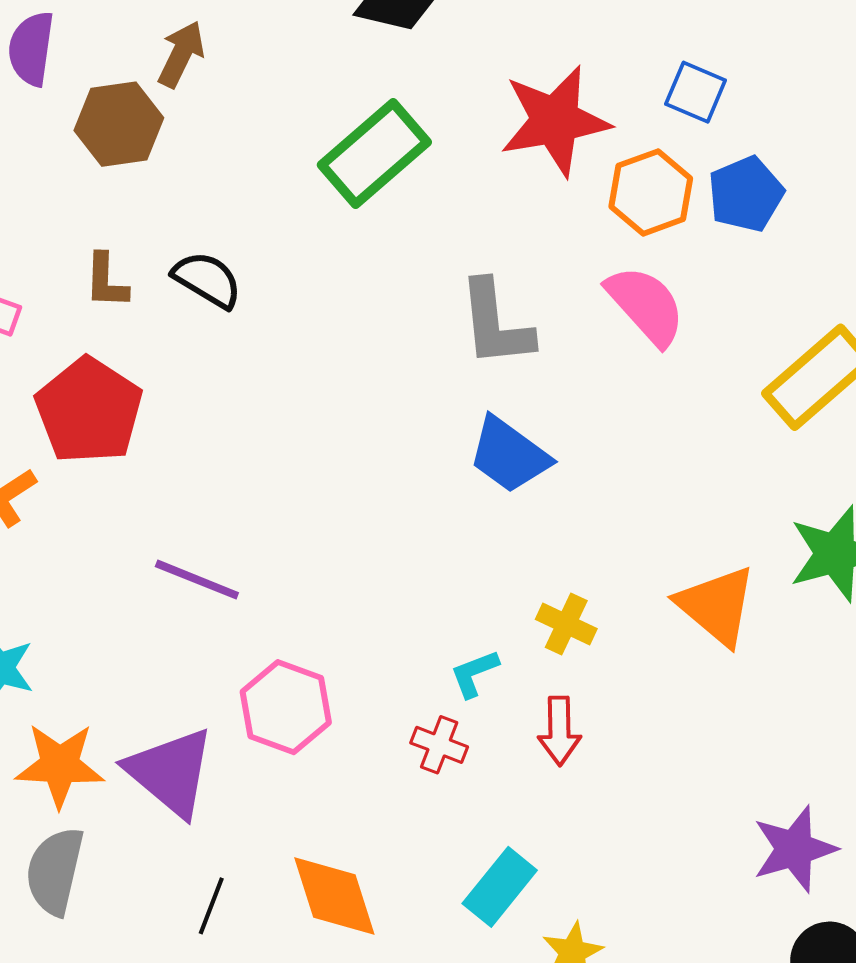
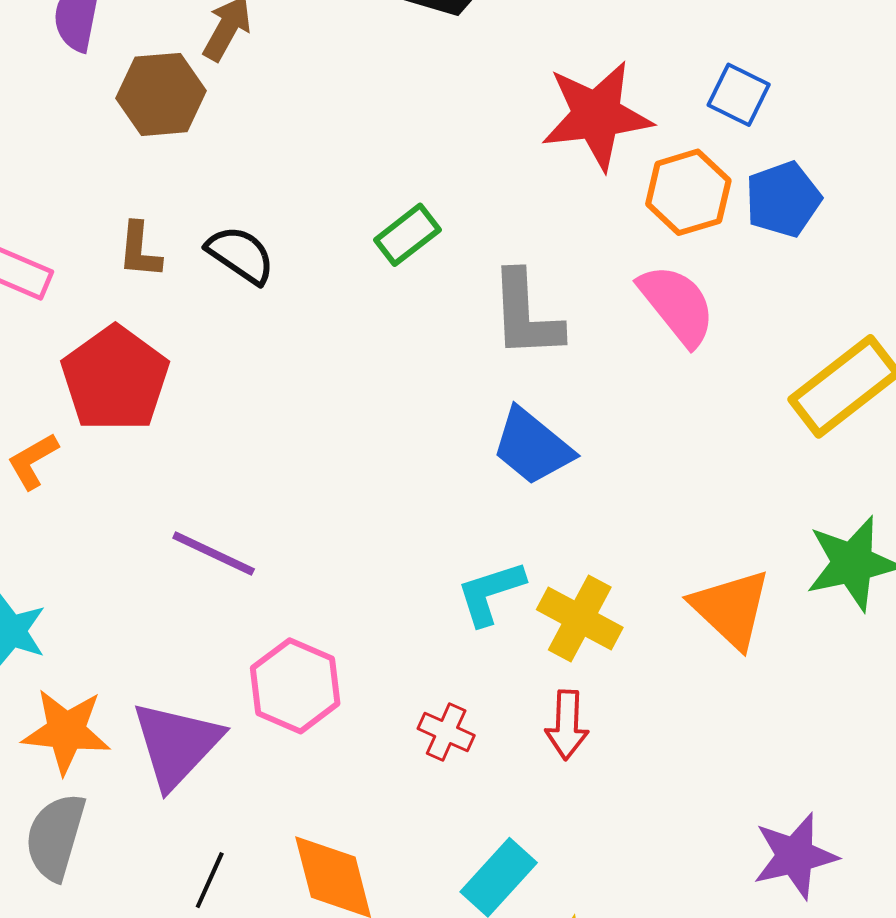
green rectangle: (374, 154) -> (407, 235), moved, size x0.6
yellow cross: (566, 624) -> (580, 619), size x1.4
cyan L-shape: (474, 673) -> (490, 593), moved, size x1.4
purple triangle: (171, 772) -> (176, 744), turned 30

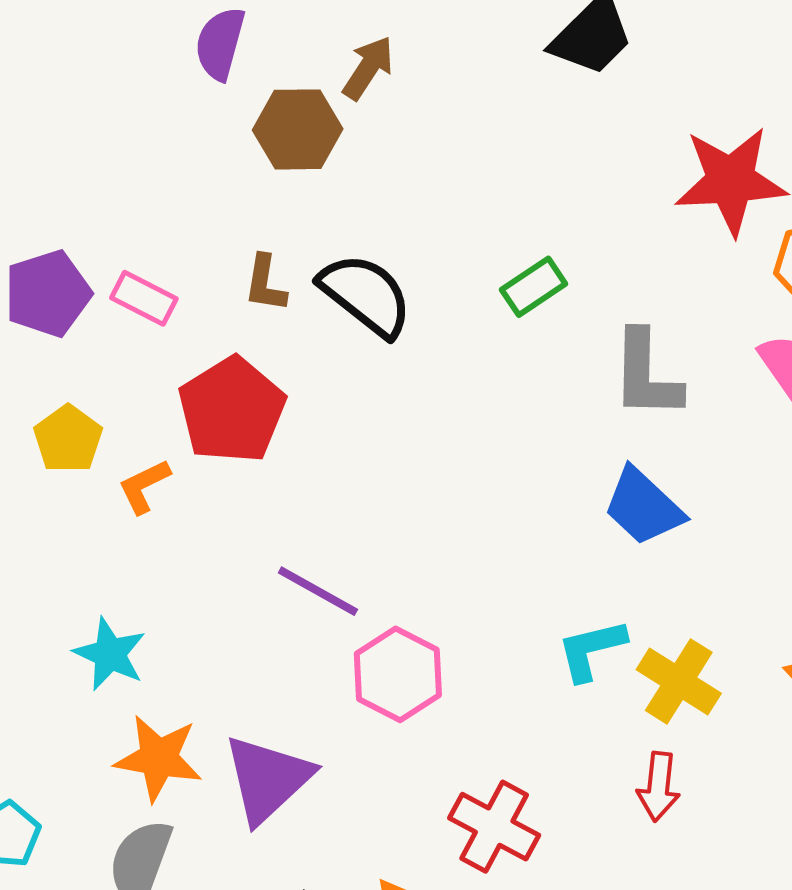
black semicircle: (241, 255) -> (366, 295), size x1.4
pink hexagon: (295, 686) -> (398, 674), moved
red cross: (446, 732) -> (494, 827), moved, size x1.6

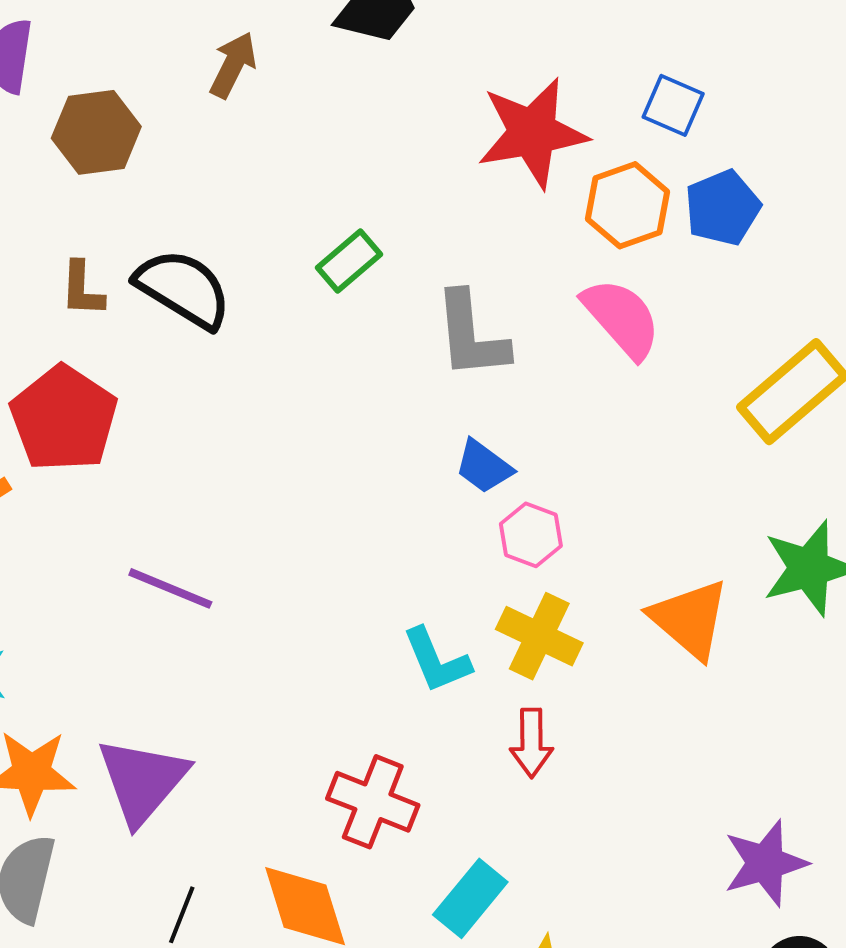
brown arrow: (368, 68) -> (233, 65), moved
blue trapezoid: (643, 507) -> (484, 467), size x0.7
cyan L-shape: (591, 650) -> (437, 660), moved, turned -92
pink hexagon: (398, 674) -> (531, 535), moved, size x0.7

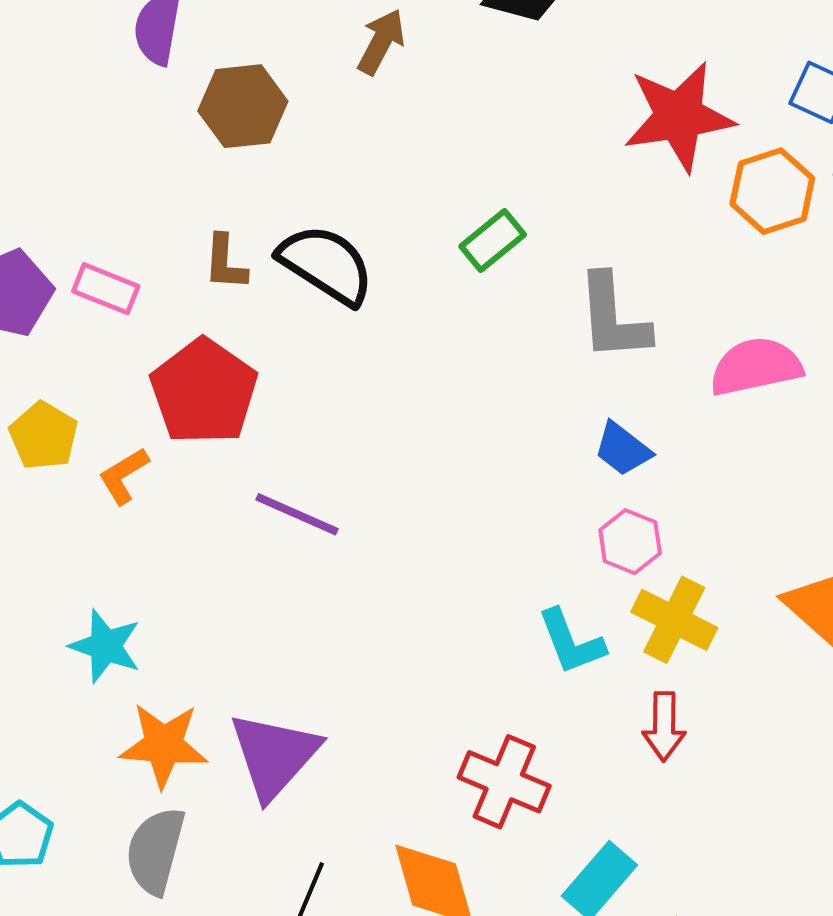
pink semicircle: (622, 318) -> (756, 367), moved, turned -62
pink hexagon: (531, 535) -> (630, 542), moved
purple line: (170, 588) -> (297, 514), moved

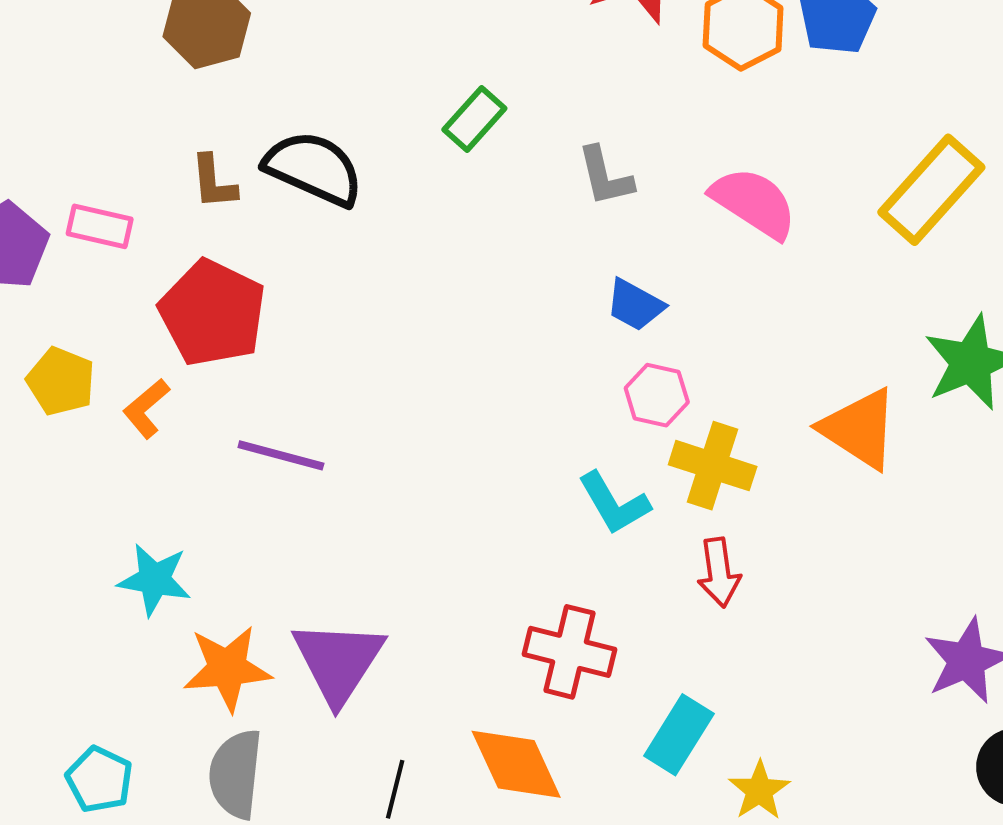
gray L-shape: (613, 317) -> (605, 176), size x0.7
pink semicircle: (756, 367) -> (754, 203), turned 54
purple line: (297, 514) -> (281, 455), moved

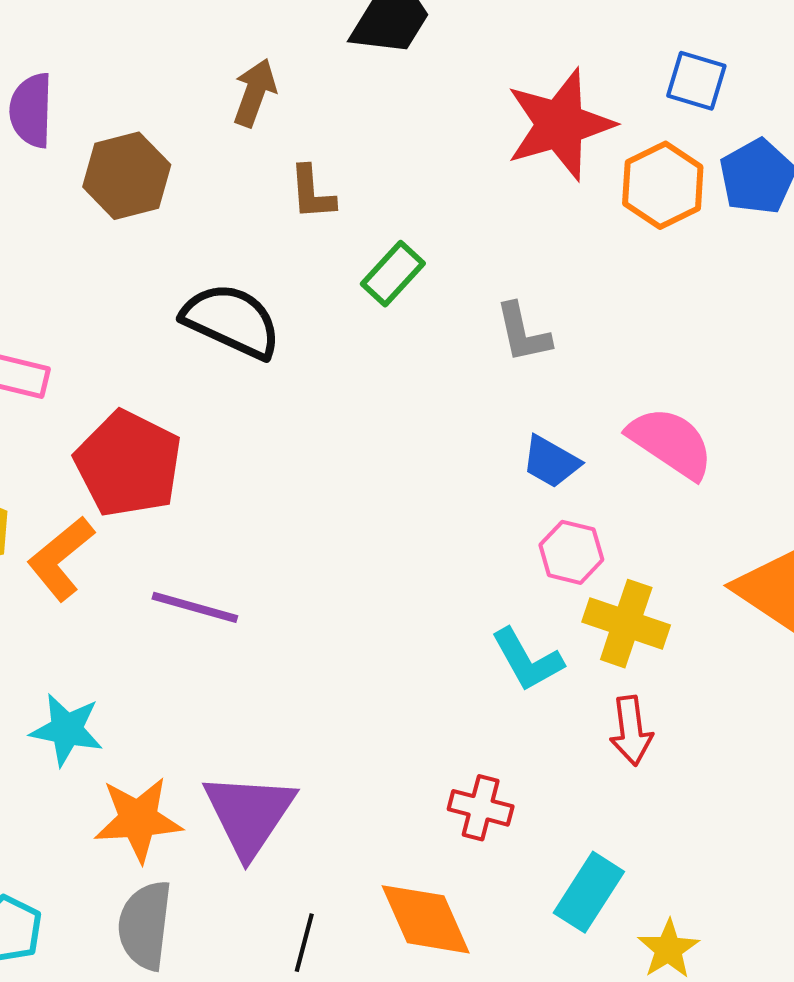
brown L-shape: (214, 182) -> (312, 193), moved
pink semicircle: (754, 203) -> (671, 443), moved
orange L-shape: (146, 408) -> (61, 558), size x1.4
red cross: (569, 652) -> (481, 808), size x0.7

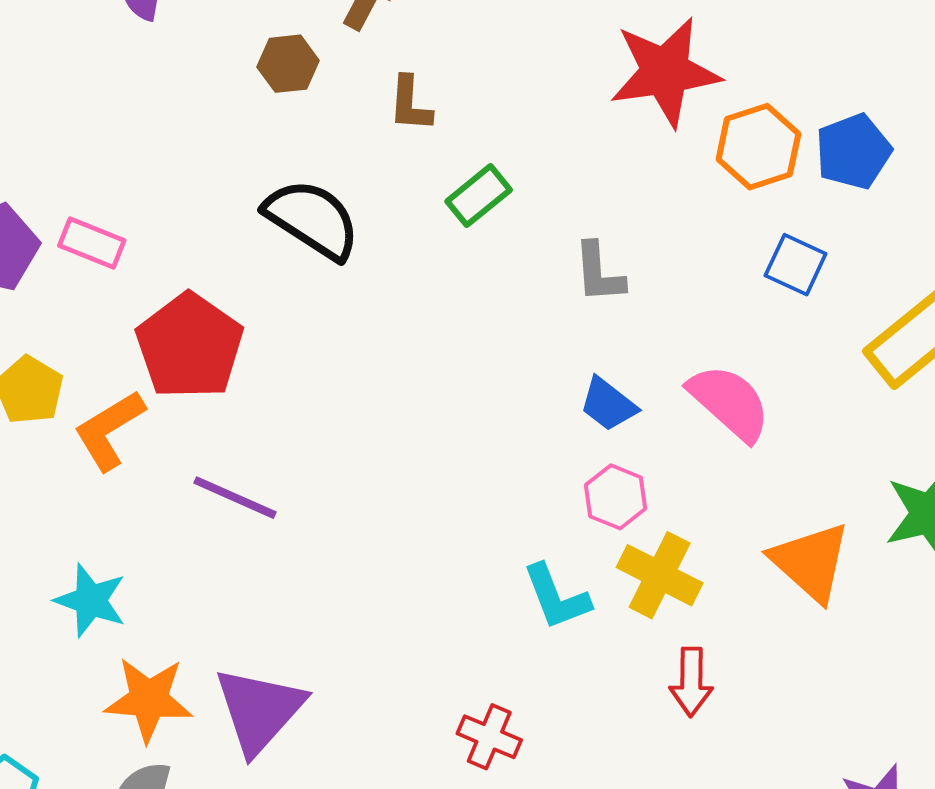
blue square: (696, 81) -> (796, 265), moved
brown hexagon: (127, 176) -> (288, 64), moved, size x0.7
red arrow: (631, 731) -> (691, 682), moved

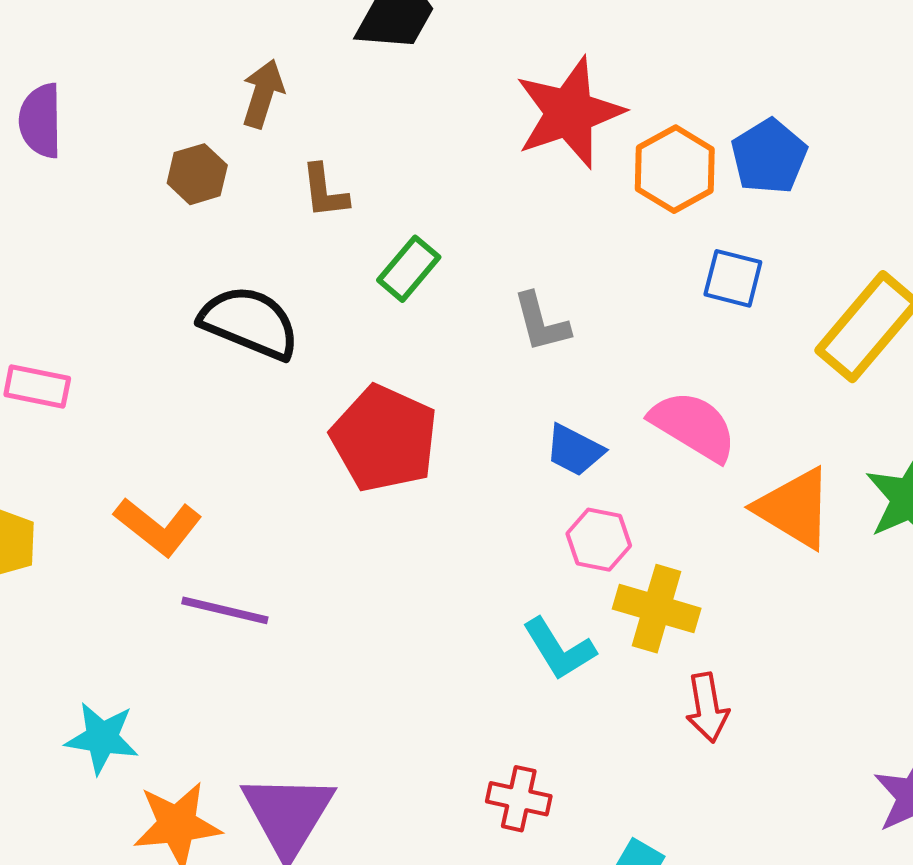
red pentagon: (190, 346) -> (384, 438), moved
orange L-shape: (109, 430) -> (158, 527), moved, turned -100
orange triangle: (810, 562) -> (794, 508), moved

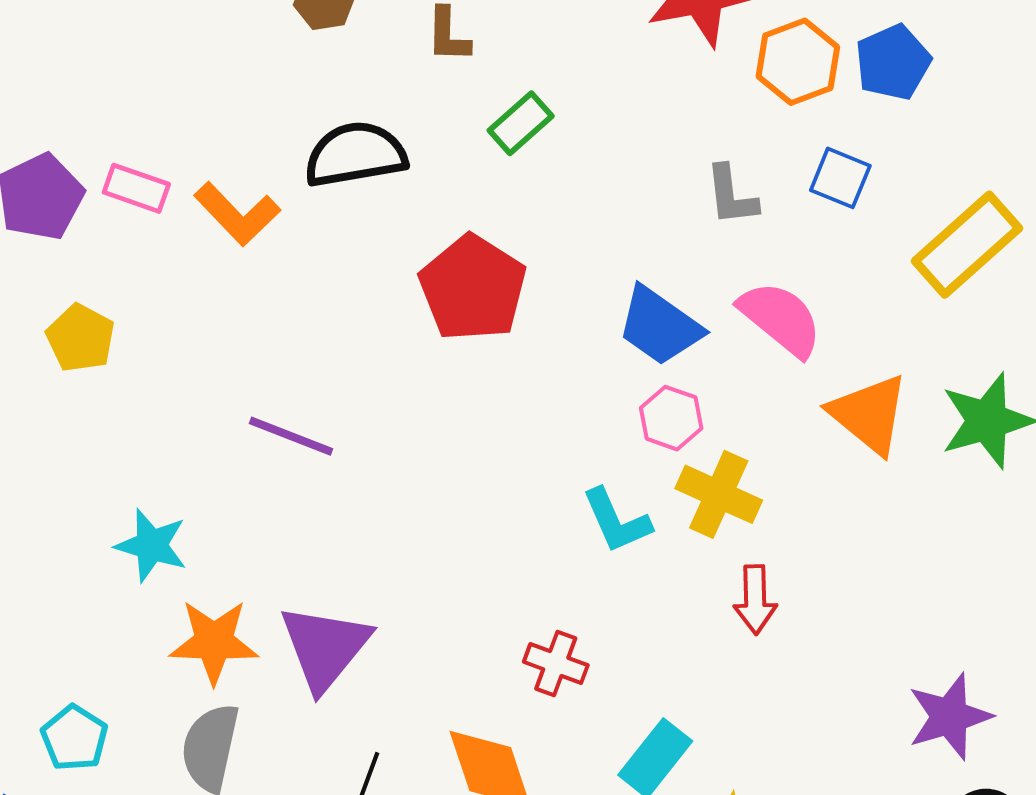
black semicircle: (250, 322) -> (355, 154), turned -40
gray L-shape: (541, 322) -> (731, 195), moved
blue trapezoid: (575, 450) -> (660, 326), size x1.5
orange L-shape: (158, 527) -> (237, 214), moved

